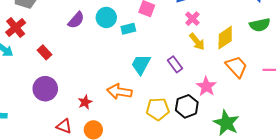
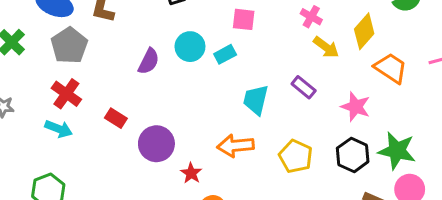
purple circle: (45, 89) -> (156, 144), moved
black hexagon: (187, 106) -> (353, 155), moved
yellow pentagon: (158, 109) -> (296, 156), turned -30

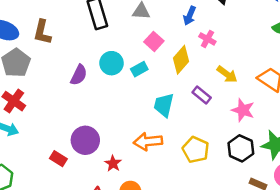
pink square: (244, 19) -> (154, 41), turned 36
yellow diamond: (364, 31) -> (181, 60), moved
yellow arrow: (326, 47) -> (227, 74), moved
red rectangle: (116, 118) -> (58, 159), moved

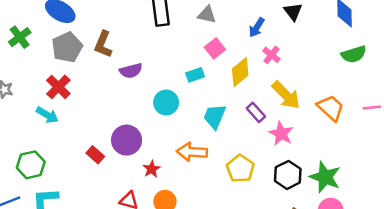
brown L-shape: (42, 32) -> (103, 44), moved
cyan circle: (112, 63) -> (166, 102), moved
yellow arrow: (227, 74) -> (286, 95), size x1.4
purple semicircle: (79, 75) -> (131, 71), turned 40
pink star: (243, 110) -> (281, 134), moved

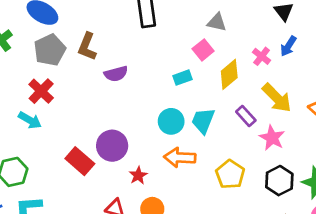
gray triangle: (207, 15) -> (217, 22), moved
blue arrow: (257, 27) -> (288, 46), moved
cyan circle: (166, 102) -> (171, 121), moved
red rectangle: (95, 155) -> (80, 161), size x1.5

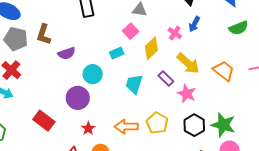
gray pentagon: (50, 50) -> (16, 39), turned -30
cyan circle: (171, 121) -> (93, 74), moved
purple circle: (112, 146) -> (78, 98), moved
orange arrow: (180, 157) -> (126, 127), moved

